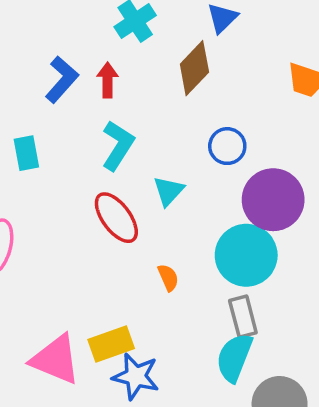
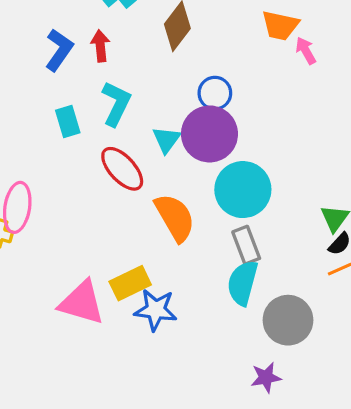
cyan rectangle: (26, 153) -> (68, 122), moved
purple circle: (273, 200) -> (209, 134), moved
orange semicircle: (168, 278) -> (175, 218), size x2.0

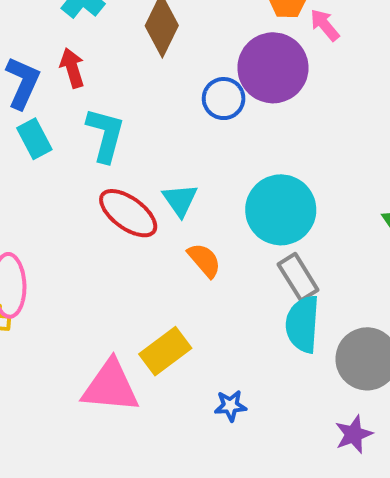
cyan rectangle: (68, 122) -> (34, 139), moved
purple circle: (209, 134) -> (273, 68), moved
cyan triangle: (166, 140) -> (180, 200), moved
orange semicircle: (175, 218) -> (204, 260), size x0.6
blue star: (156, 310) -> (230, 406), moved, size x0.6

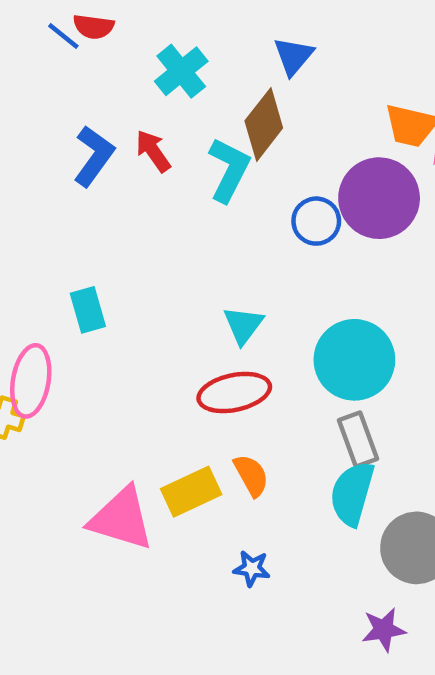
red arrow: (72, 68) -> (153, 151), turned -30
cyan L-shape: (105, 135) -> (229, 170), moved
cyan rectangle: (34, 139) -> (88, 310), moved
red ellipse: (128, 213) -> (234, 392), moved, turned -60
orange semicircle: (204, 260) -> (251, 475), moved

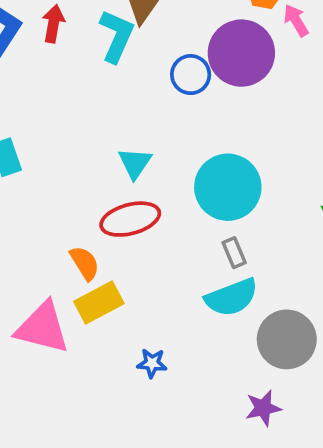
red arrow: (153, 151) -> (53, 24), turned 48
gray rectangle: (358, 440) -> (234, 253), size x0.7
orange semicircle: (251, 475) -> (85, 263), moved
cyan semicircle: (352, 494) -> (232, 297), turned -124

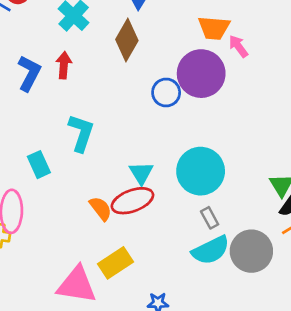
cyan L-shape: (117, 36) -> (81, 133), moved
cyan triangle: (135, 163) -> (141, 173), moved
orange semicircle: (85, 263) -> (101, 209), moved
gray circle: (287, 339) -> (251, 251), moved

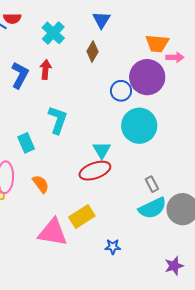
brown diamond: (127, 40) -> (92, 52), size x0.7
pink arrow: (238, 46) -> (175, 57), turned 126
cyan circle: (201, 171) -> (139, 126), moved
orange semicircle: (101, 209) -> (41, 184), moved

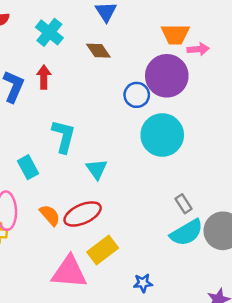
brown diamond: (92, 52) -> (98, 51), turned -60
cyan triangle: (102, 150) -> (97, 169), moved
red ellipse: (95, 171) -> (83, 214), moved

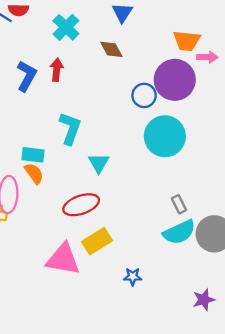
cyan rectangle: (28, 167) -> (33, 155), turned -60
orange semicircle: (50, 215) -> (34, 173), moved

